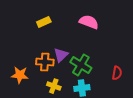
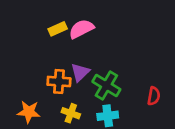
pink semicircle: (89, 22) -> (81, 29), moved, turned -48
orange star: (20, 75) -> (29, 112), moved

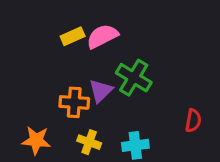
green cross: (106, 85) -> (134, 78), moved

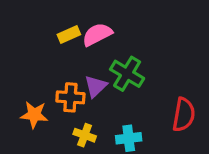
red semicircle: (193, 121) -> (184, 115), size x1.5
orange star: (36, 140) -> (34, 115), moved

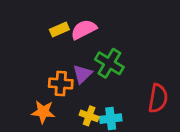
orange star: (34, 115) -> (43, 112), moved
yellow cross: (85, 135) -> (89, 116), moved

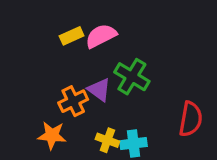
purple triangle: (82, 74) -> (99, 90), turned -40
orange cross: (61, 83) -> (73, 101), turned -30

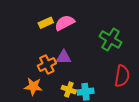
green cross: (132, 77) -> (111, 39), moved
purple triangle: (99, 90) -> (64, 57), turned -35

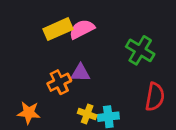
yellow rectangle: (46, 23) -> (58, 29), size x1.5
orange star: (33, 86) -> (29, 113), moved

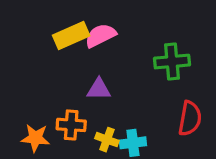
green cross: (140, 50) -> (172, 62), turned -36
orange cross: (59, 82) -> (71, 125), moved, turned 30

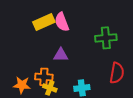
pink semicircle: (100, 36) -> (62, 22), turned -84
yellow cross: (107, 140) -> (50, 88), moved

